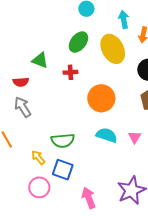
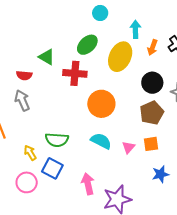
yellow ellipse: (113, 49) -> (120, 57), turned 44
red cross: (70, 72) -> (75, 73), size x1.6
pink arrow: (89, 198) -> (88, 184), moved

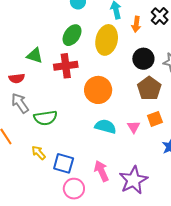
green semicircle: (57, 140) -> (45, 118), moved
pink circle: (27, 182) -> (74, 189), moved

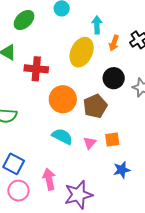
green ellipse: (72, 35) -> (24, 20), moved
brown pentagon: (149, 88) -> (95, 106), moved

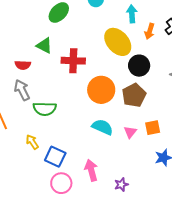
yellow ellipse: (82, 52) -> (118, 42), turned -64
black circle: (114, 78) -> (139, 66), moved
purple star: (78, 195) -> (121, 185), size x0.5

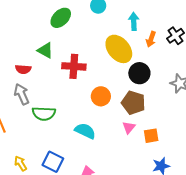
orange circle: (101, 90) -> (101, 96), size x0.7
brown pentagon: (134, 95) -> (133, 103), turned -30
cyan semicircle: (102, 127) -> (85, 131), moved
pink triangle: (130, 132) -> (129, 127), moved
yellow arrow: (32, 142) -> (21, 163), moved

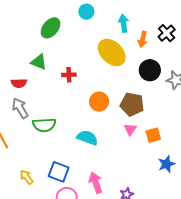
red cross: (74, 66) -> (69, 75), size x0.6
black circle: (139, 73) -> (150, 70), moved

